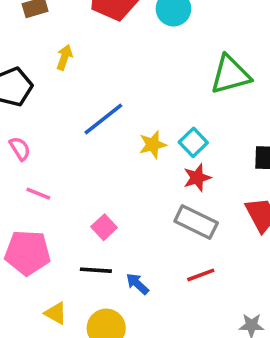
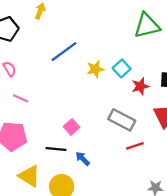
red star: (197, 178) -> (140, 86), moved
pink square: (104, 227) -> (72, 127), moved
red line: (201, 275) -> (135, 146), moved
yellow triangle: (56, 313) -> (29, 176), size x1.5

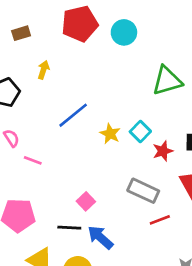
yellow star: (95, 69) -> (110, 134), turned -30
pink line: (21, 98) -> (33, 160), moved
blue arrow: (83, 159) -> (100, 237), size x1.5

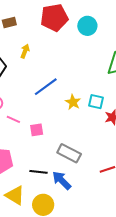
cyan square: (140, 132) -> (96, 102), turned -35
gray rectangle: (143, 191) -> (69, 153), moved
pink square: (86, 201) -> (37, 130), moved, turned 32

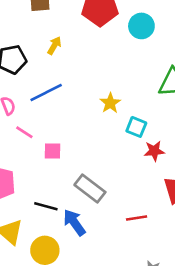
blue line: (46, 87) -> (46, 93), moved
yellow star: (73, 102) -> (110, 103), moved

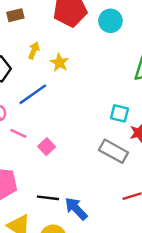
yellow star: (110, 103) -> (59, 63), moved
pink square: (53, 151) -> (47, 147), turned -35
gray rectangle: (90, 189) -> (114, 151), moved

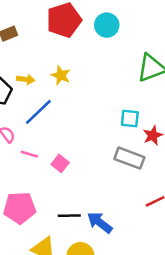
yellow arrow: (34, 50) -> (26, 79), moved, turned 84

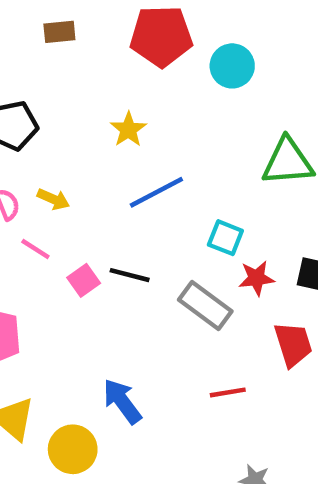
yellow arrow: (26, 79) -> (53, 199), moved
blue line: (38, 112) -> (156, 192), moved
black line: (69, 216) -> (130, 275), moved

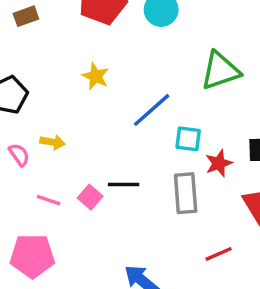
blue line: (156, 192) -> (152, 110), moved
pink line: (35, 249) -> (49, 200), moved
gray rectangle: (205, 305) -> (186, 193), turned 63

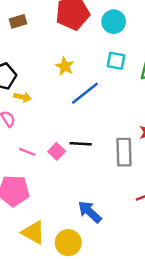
blue line: (152, 110) -> (85, 93), moved
cyan square: (188, 139) -> (116, 61), moved
yellow arrow: (53, 142) -> (23, 97), moved

